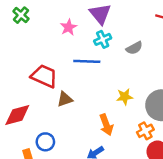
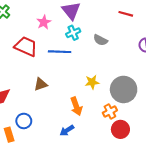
gray semicircle: (134, 48) -> (100, 40), turned 56
red trapezoid: (44, 76) -> (26, 46), moved

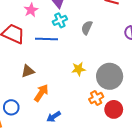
gray semicircle: (100, 40) -> (87, 28), turned 88
orange arrow: (76, 106) -> (41, 93), moved, turned -126
red circle: (120, 129) -> (114, 109), moved

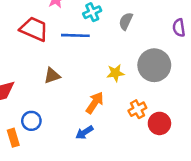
gray circle: (110, 76) -> (154, 65), moved
orange arrow: (41, 93) -> (95, 103), moved

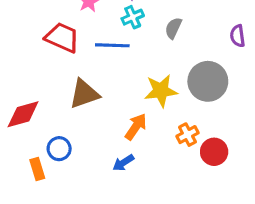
yellow star: (115, 73) -> (161, 91), size x1.5
brown triangle: (52, 76) -> (84, 94), size x1.5

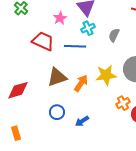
orange arrow: (136, 127) -> (81, 83), moved
blue circle: (59, 149) -> (57, 112), moved
orange rectangle: (37, 169) -> (16, 133), moved

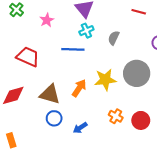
pink star: (60, 18) -> (47, 20), moved
red trapezoid: (43, 41) -> (28, 57), moved
brown triangle: (57, 77) -> (50, 94), moved, turned 35
orange cross: (123, 103) -> (116, 116), moved, turned -32

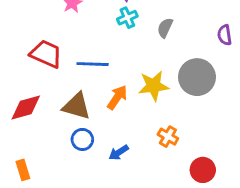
blue line: (73, 49) -> (93, 64), moved
red circle: (141, 120) -> (203, 170), moved

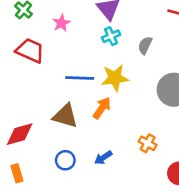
red trapezoid: (46, 54) -> (30, 51), moved
yellow star: (153, 86) -> (115, 78), moved
red diamond: (26, 108) -> (20, 134), moved
blue circle: (82, 139) -> (65, 160), moved

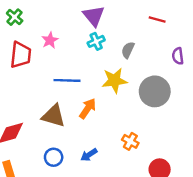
pink star: (61, 23) -> (50, 40), moved
red trapezoid: (30, 51) -> (21, 55), turned 72
yellow star: (115, 78) -> (114, 80), moved

